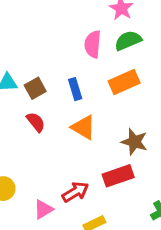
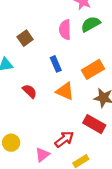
orange rectangle: (124, 82) -> (93, 69), moved
brown square: (35, 88) -> (25, 38), moved
red rectangle: (118, 176) -> (94, 124), turned 55

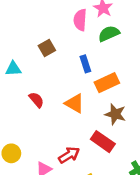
pink semicircle: (65, 30) -> (80, 20), moved
brown square: (25, 38) -> (47, 48), moved
blue rectangle: (56, 64) -> (85, 64), moved

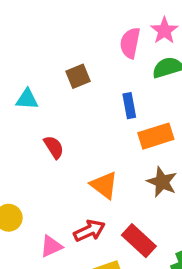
orange triangle: (75, 103) -> (104, 185), moved
red rectangle: (103, 142) -> (139, 241), moved

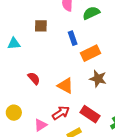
brown square: (78, 76) -> (41, 26), turned 32
red semicircle: (54, 147) -> (34, 78), moved

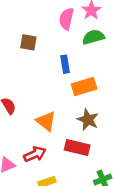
red rectangle: (90, 114) -> (77, 148), moved, turned -30

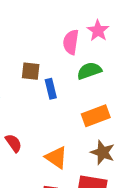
green semicircle: (93, 37) -> (89, 71), moved
blue rectangle: (65, 64) -> (51, 89), moved

